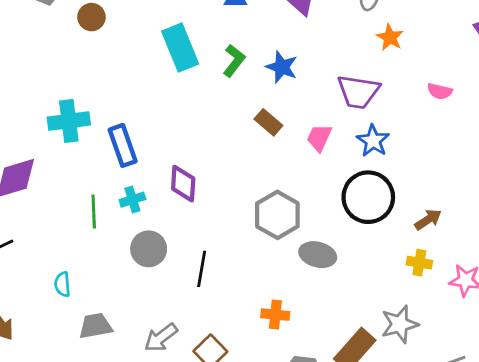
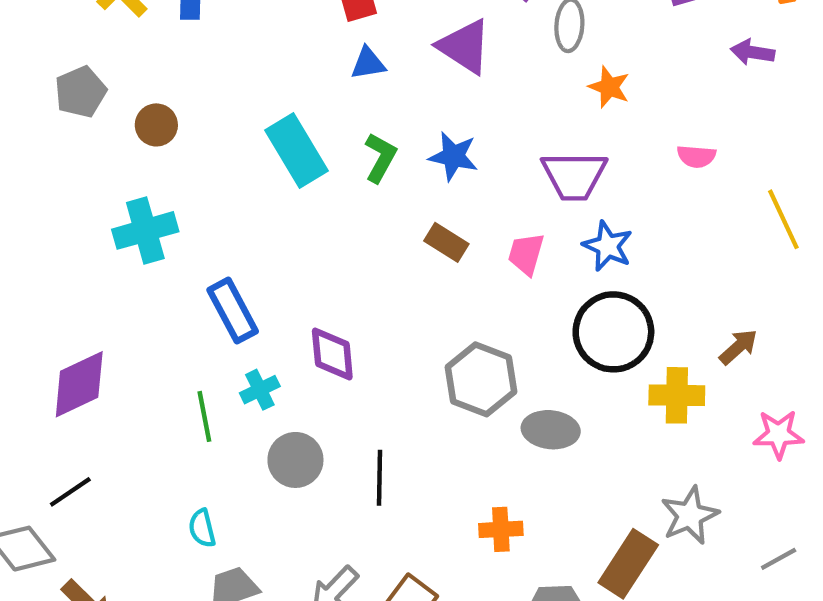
cyan cross: (69, 121) -> (145, 230), moved
brown arrow: (428, 220) -> (738, 347), moved
yellow cross: (419, 263) -> (677, 395), moved, size x1.4
cyan semicircle: (62, 284) -> (202, 528), moved

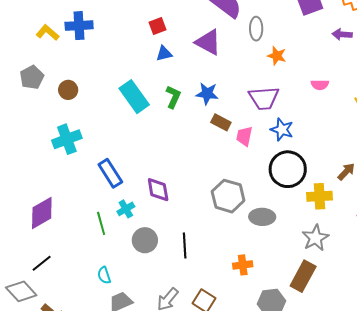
brown rectangle: (446, 242) -> (221, 122), moved
gray star: (690, 515) -> (315, 238), moved

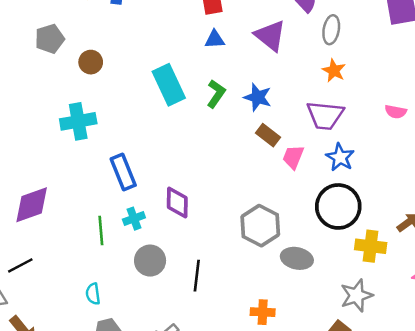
orange star: (277, 56) -> (334, 71), moved

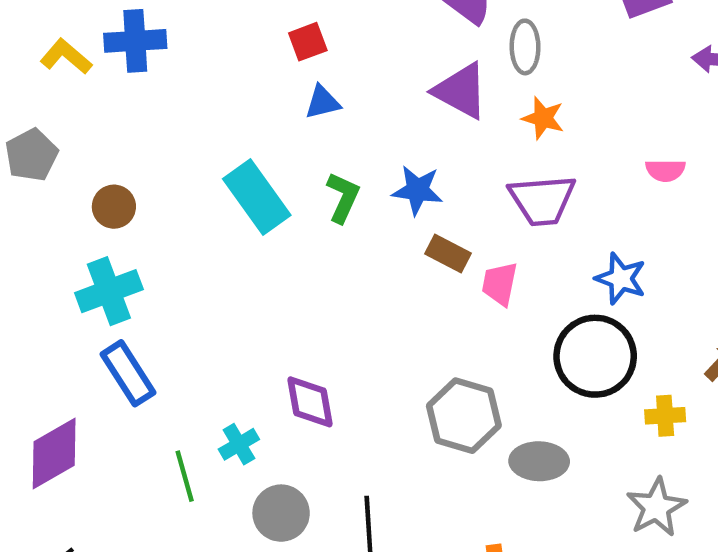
purple triangle: (270, 36) -> (461, 91), moved
brown circle: (91, 62) -> (114, 207), moved
blue star: (340, 157) -> (621, 279), moved
blue rectangle: (123, 172) -> (128, 373), moved
yellow cross: (371, 246) -> (665, 416), size x0.7

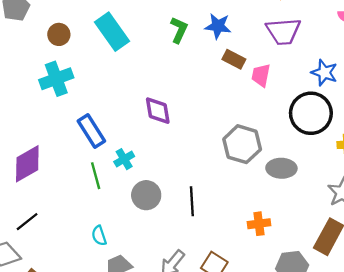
cyan rectangle: (257, 197) -> (112, 32), moved
blue rectangle: (128, 373) -> (91, 131), moved
purple diamond: (310, 402) -> (158, 111), moved

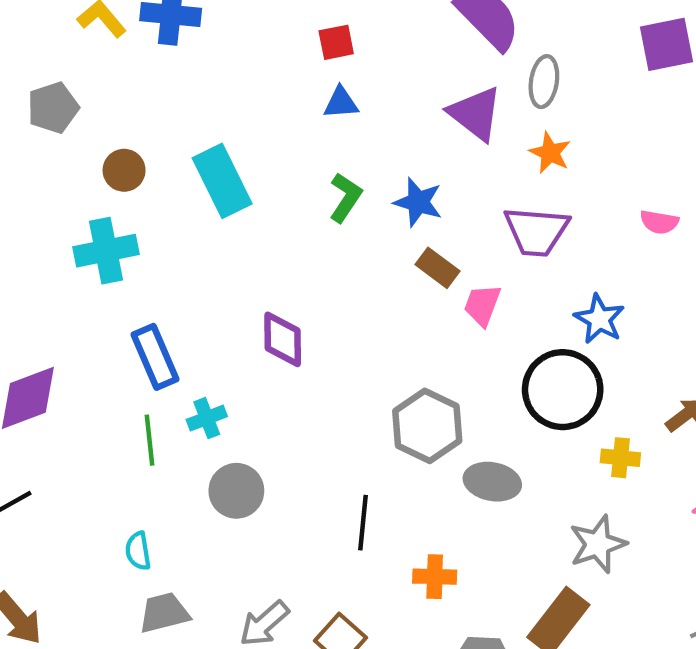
black line: (192, 201) -> (363, 523), moved

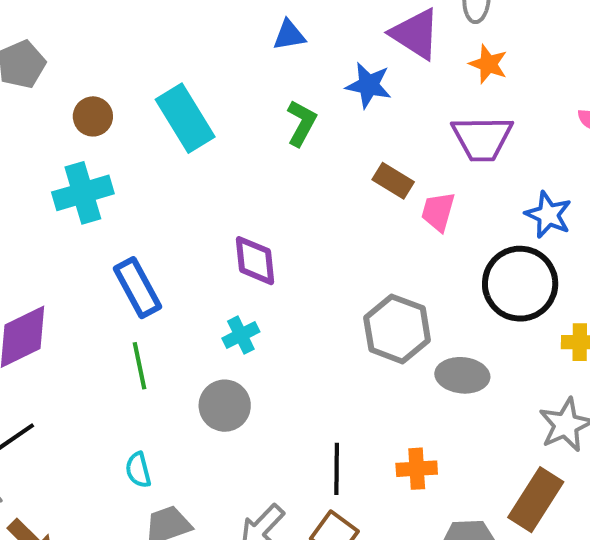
blue star: (418, 202) -> (369, 85), moved
cyan cross: (207, 418) -> (241, 335), moved
black line: (363, 523) -> (337, 469), moved

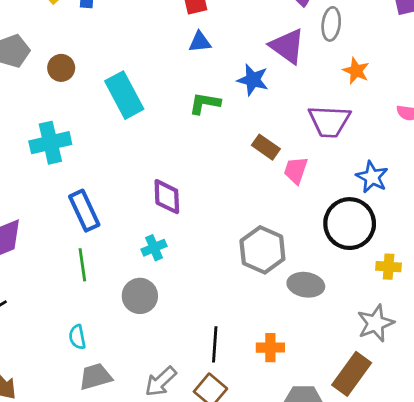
orange star: (488, 64) -> (356, 71), moved
brown circle: (93, 116) -> (61, 68), moved
green L-shape: (301, 123) -> (205, 103), turned -112

